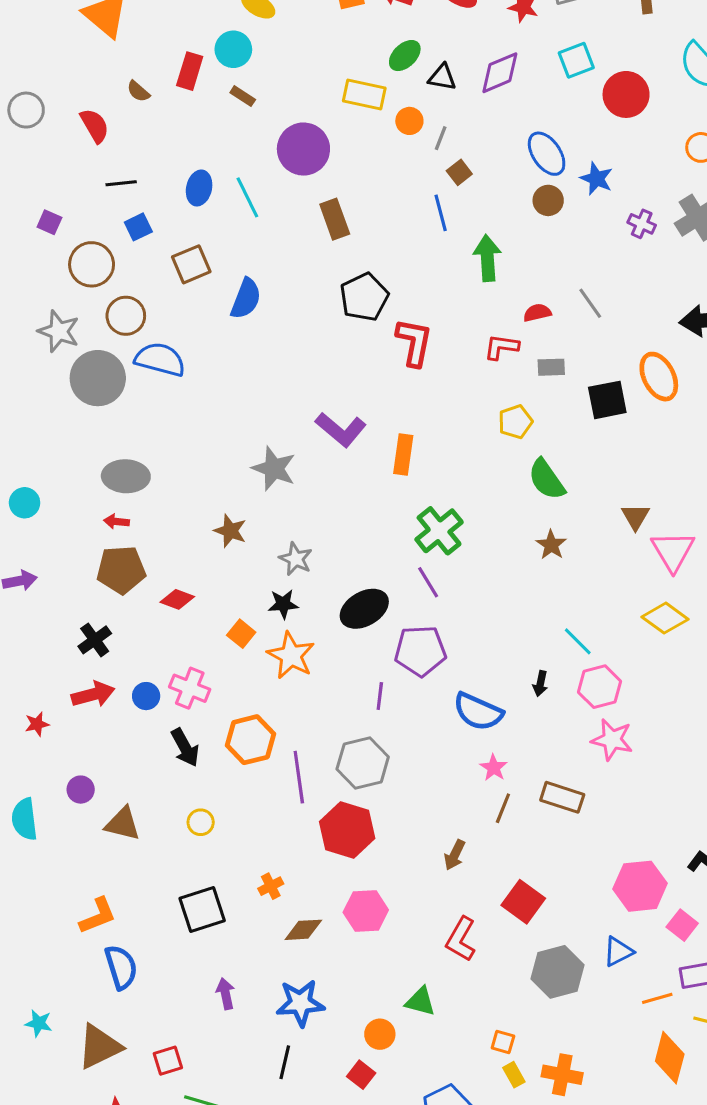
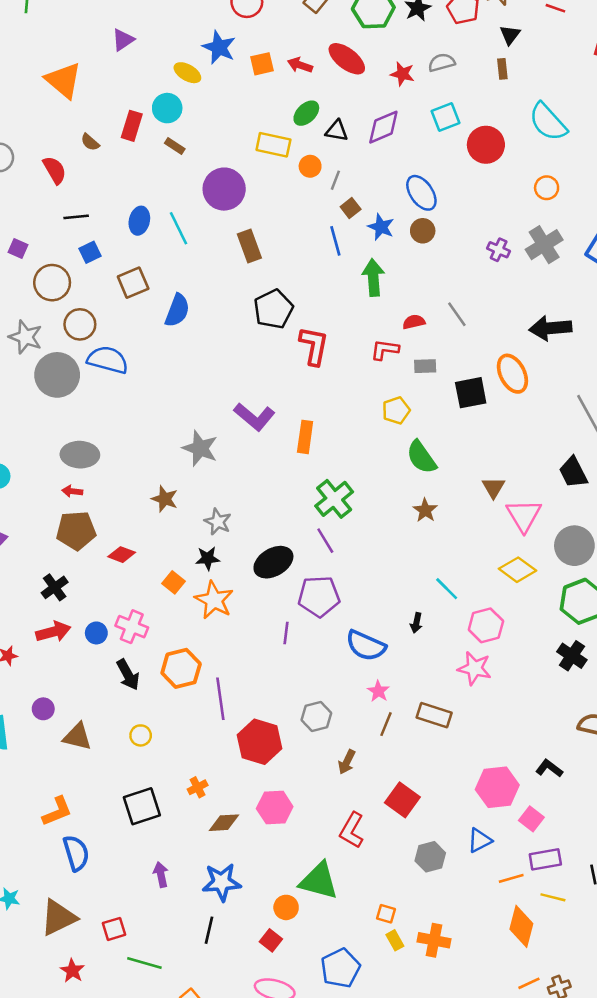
blue star: (596, 179) -> (381, 227), moved
pink hexagon: (600, 687) -> (486, 625), moved
gray hexagon: (363, 763) -> (316, 716), moved, size x0.7
gray hexagon: (557, 972) -> (430, 857), size x0.7
green triangle: (420, 1001) -> (319, 881), size x1.6

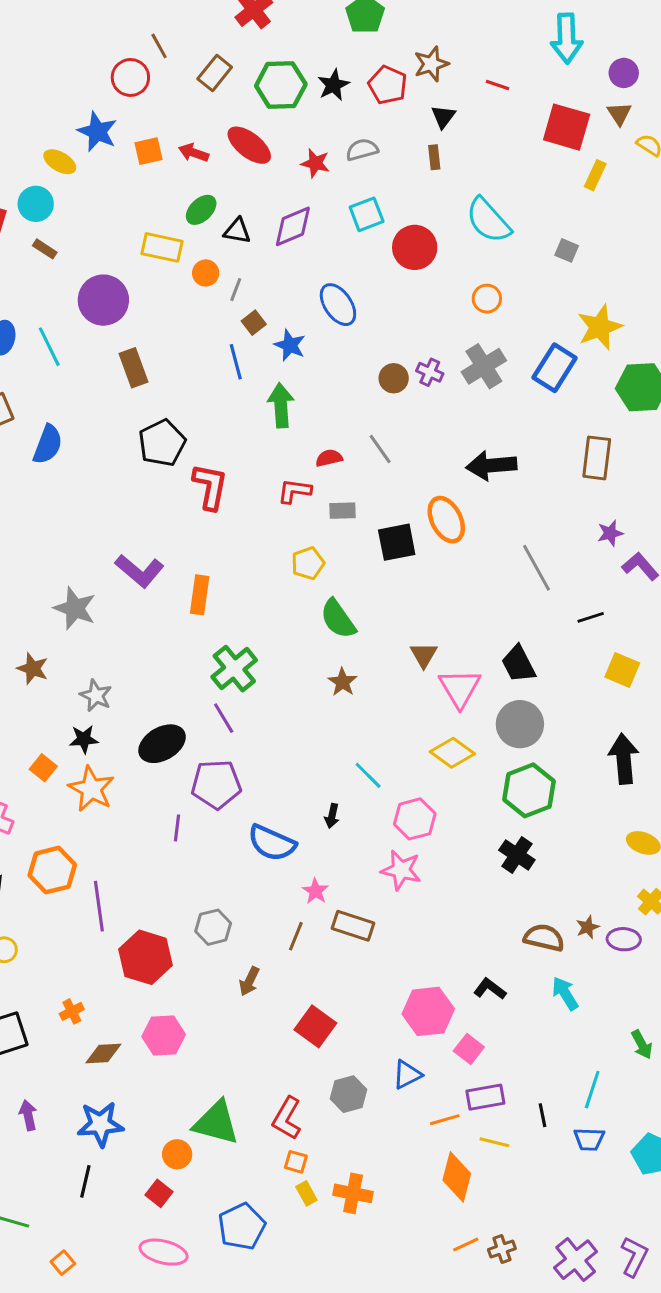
brown circle: (423, 231) -> (394, 378), moved
black trapezoid: (573, 472) -> (518, 664), moved
pink star: (378, 691) -> (315, 891), moved
red L-shape: (352, 830) -> (287, 1118), moved

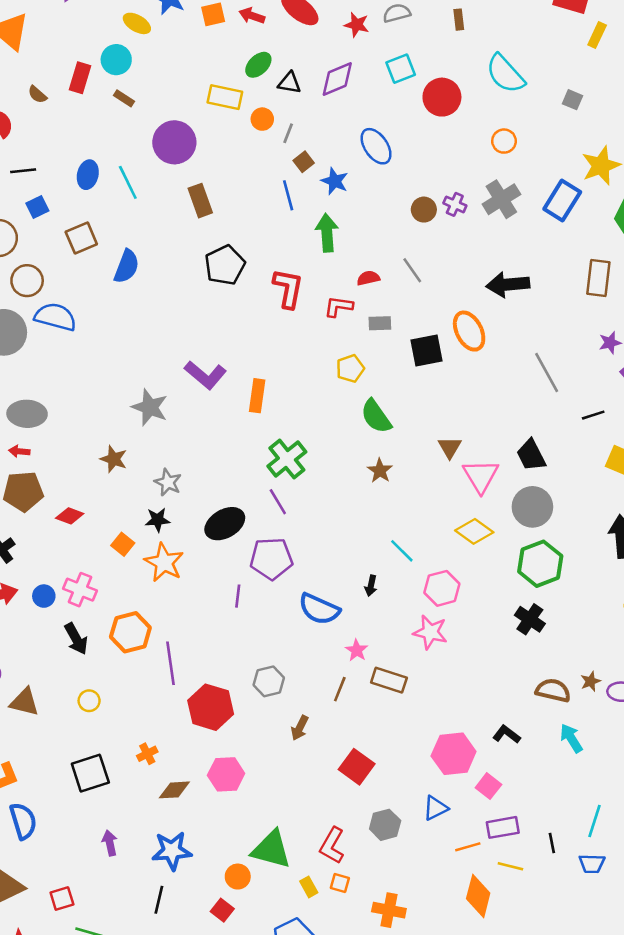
red L-shape: (210, 487) -> (288, 288), moved
yellow rectangle: (306, 1193) -> (309, 887), moved

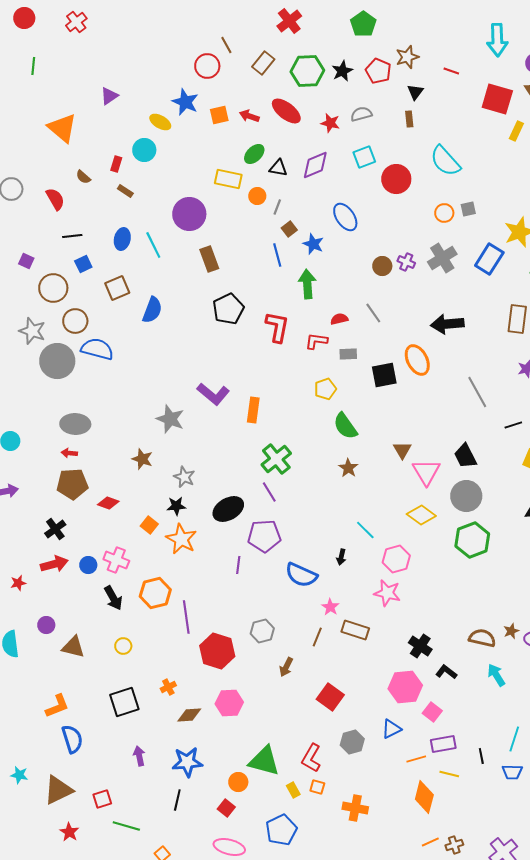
red rectangle: (80, 78) -> (116, 164), size x0.7
brown rectangle: (124, 98) -> (125, 191), moved
gray square: (572, 100) -> (468, 209), moved, turned -35
black cross: (530, 619) -> (420, 646), moved

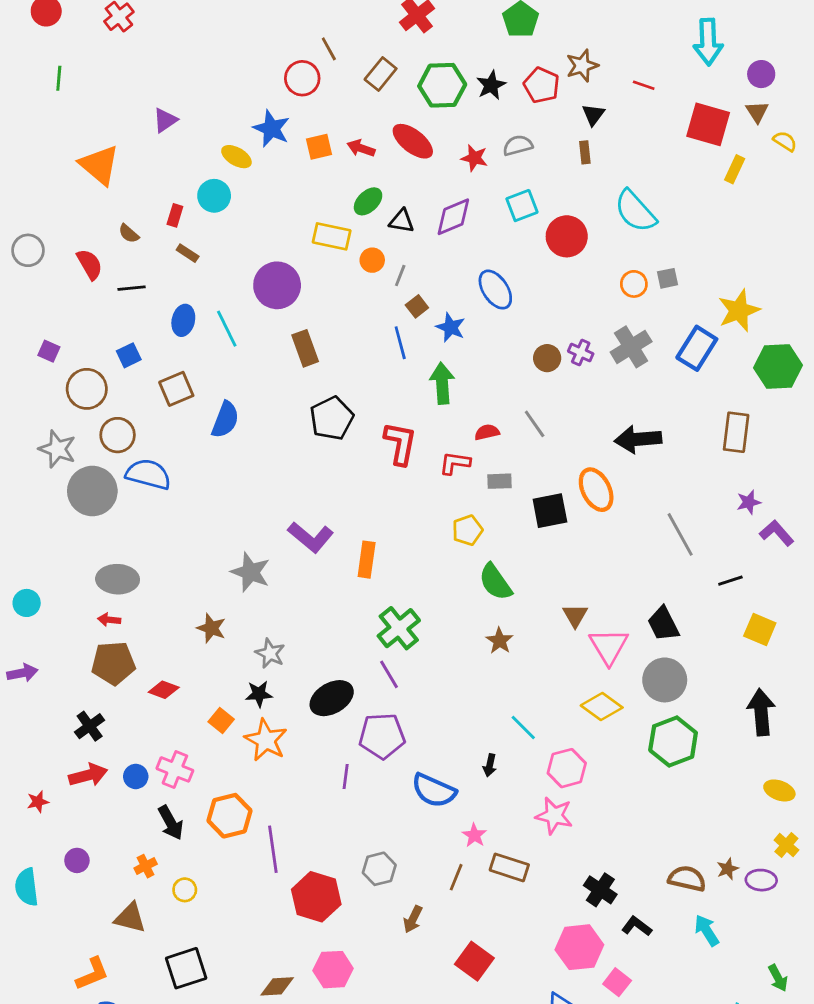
black line: (72, 236) -> (132, 288), moved
brown triangle: (73, 647) -> (130, 918), moved
orange cross: (168, 687) -> (146, 866), moved

